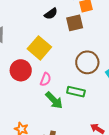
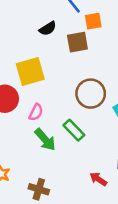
yellow square: (39, 48) -> (30, 72), turned 30
green rectangle: (76, 92) -> (74, 130), turned 30

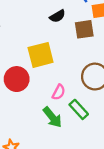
pink semicircle: (36, 112) -> (59, 92), moved

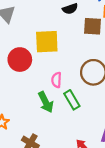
pink semicircle: (59, 92) -> (56, 80), turned 144

